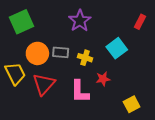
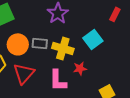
yellow cross: (85, 58) -> (63, 48), size x1.5

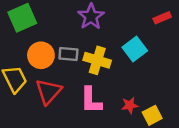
red rectangle: (115, 14) -> (162, 18), turned 40
red star: (80, 69) -> (130, 105), moved

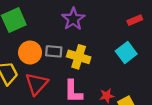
cyan square: (135, 49) -> (126, 52), moved

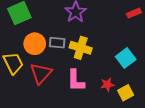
cyan square: (126, 52) -> (126, 58), moved

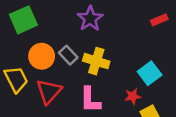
gray rectangle: (57, 43) -> (68, 55), turned 42
red star: (107, 85) -> (133, 96), moved

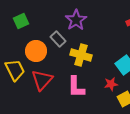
green square: (23, 20) -> (21, 21), size x0.7
gray rectangle: (68, 55) -> (58, 39), moved

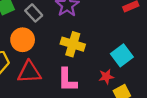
gray rectangle: (58, 39) -> (34, 13), moved
red triangle: (42, 80) -> (29, 72), turned 45

